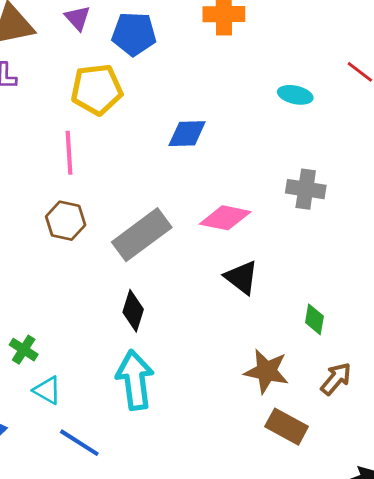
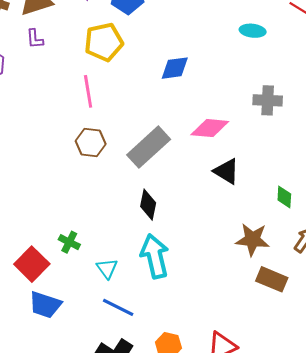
cyan triangle: (47, 390) -> (107, 268), moved, turned 30

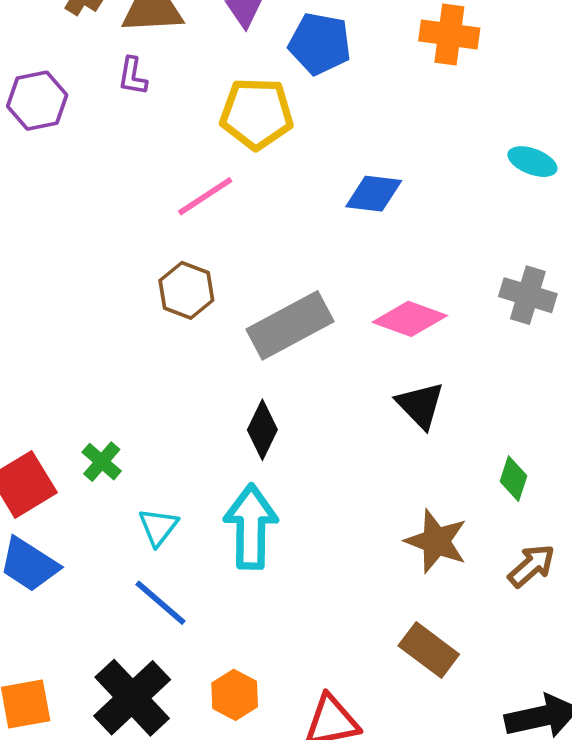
pink line: (88, 91) -> (205, 196), turned 52
brown rectangle: (272, 279) -> (429, 650), moved

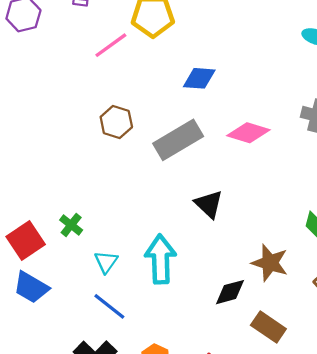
blue diamond: (374, 194) -> (199, 78), moved
pink line: (205, 196) -> (111, 45), moved
black triangle: (420, 405) -> (209, 204), moved
black diamond: (262, 430) -> (230, 292), moved, turned 52

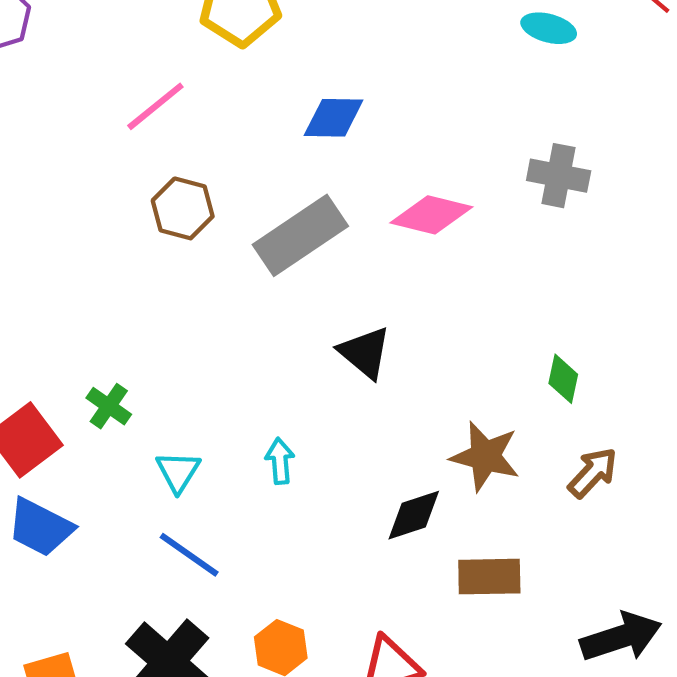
pink line: (111, 45) -> (155, 106), moved
cyan arrow: (160, 259) -> (280, 461), size x0.5
brown rectangle: (268, 327) -> (489, 577), turned -32

